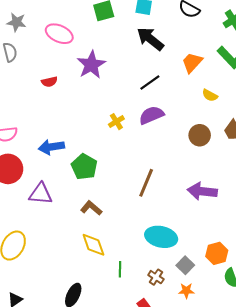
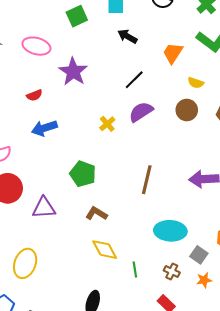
black arrow: (150, 39) -> (127, 36), size x0.7
brown circle: (200, 135) -> (187, 110), moved
blue arrow: (51, 147) -> (44, 128), moved

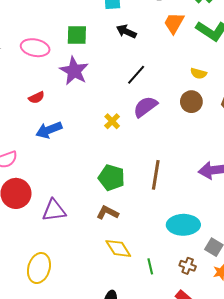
green square: (77, 16) -> (77, 35), moved, turned 30
orange trapezoid: (173, 53) -> (174, 23), moved
green pentagon: (83, 174) -> (111, 178), moved

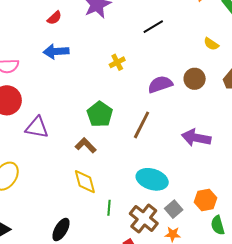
red semicircle: (37, 97) -> (54, 18), turned -35
brown circle: (191, 102) -> (195, 79), moved
purple semicircle: (145, 107) -> (160, 84), moved
brown cross: (188, 266) -> (144, 218), size x1.8

